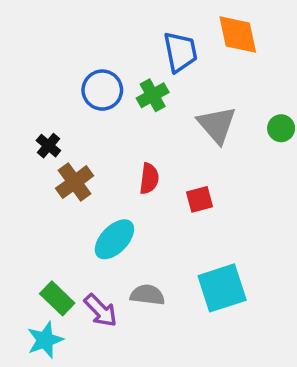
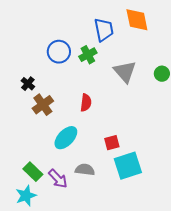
red square: (199, 199) -> (112, 143), moved

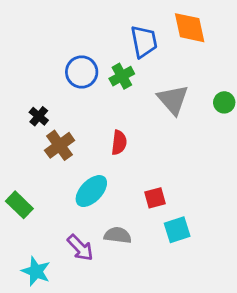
cyan square: (128, 166) -> (177, 230), size x0.7
green rectangle: (33, 172) -> (19, 205), moved
cyan star: (26, 196) -> (36, 271), turned -30

